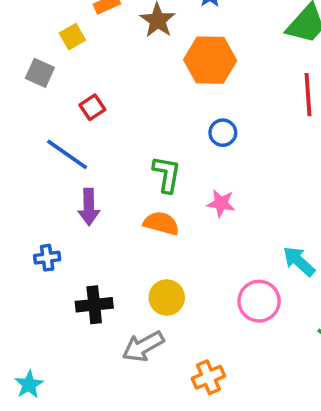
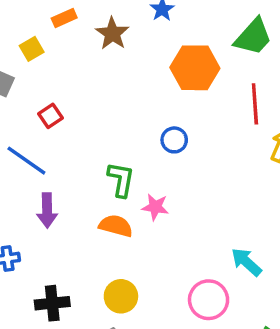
orange hexagon: (210, 60) -> (195, 68), moved
pink star: (221, 203) -> (155, 207), moved

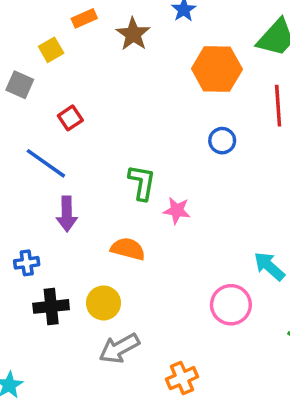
blue circle: (174, 140) -> (222, 141), moved
orange semicircle: (116, 226) -> (128, 249), moved
yellow circle: (121, 296) -> (103, 303), moved
black cross: (52, 303) -> (51, 306), moved

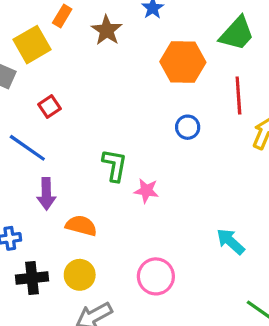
orange rectangle: (84, 18) -> (62, 16), turned -35
yellow square: (51, 50) -> (32, 45), size x1.6
orange semicircle: (128, 249) -> (81, 226), moved
pink circle: (231, 305) -> (156, 276), moved

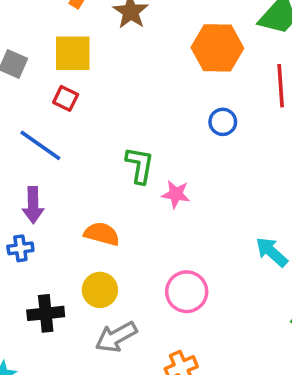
yellow square: (32, 45) -> (73, 53), moved, turned 30
red square: (49, 107) -> (66, 98), turned -30
purple arrow: (46, 194) -> (33, 205), moved
black cross: (32, 278) -> (46, 313), moved

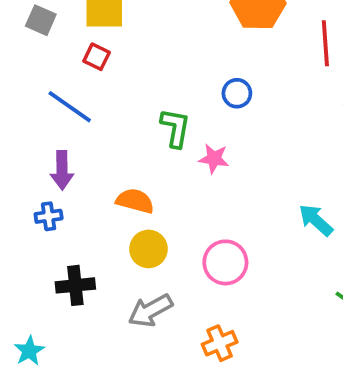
blue circle: (223, 122) -> (237, 93), moved
yellow circle: (100, 290) -> (148, 249), moved

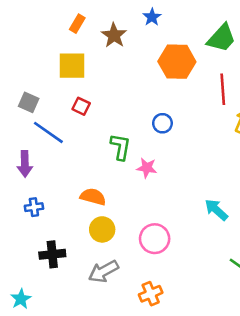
gray square: (41, 20) -> (29, 102), moved
red square: (97, 57) -> (81, 106), moved
purple arrow: (62, 170) -> (25, 164), moved

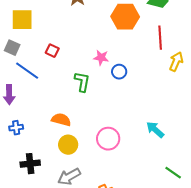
yellow square: (72, 66) -> (22, 20), moved
blue circle: (162, 123) -> (119, 72), moved
pink star: (147, 168) -> (101, 58), moved
pink circle: (155, 239) -> (108, 139), moved

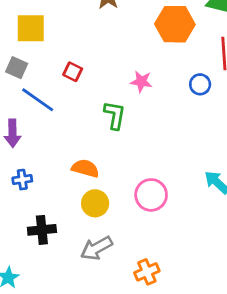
blue circle: (119, 72) -> (200, 84), moved

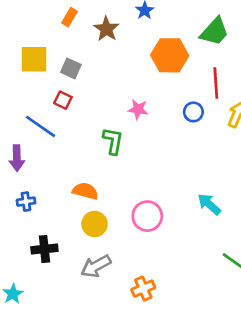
gray square: (17, 68) -> (71, 68), moved
red square: (73, 72) -> (63, 100), moved

